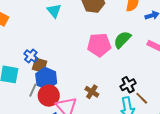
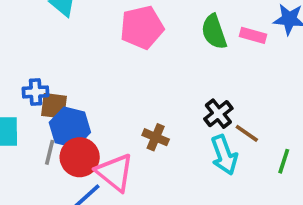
green semicircle: (122, 40) -> (214, 32), moved, turned -54
pink pentagon: (99, 45) -> (142, 27), moved
blue cross: (31, 56) -> (35, 92), turned -32

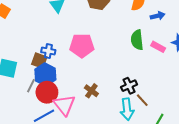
pink pentagon: (142, 27) -> (82, 46), moved
blue cross: (35, 92) -> (48, 51), moved

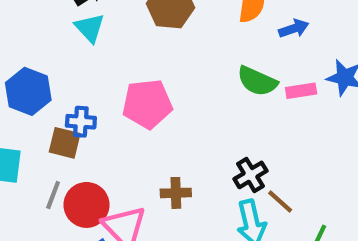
green semicircle: (137, 40) -> (257, 81), turned -54
pink rectangle: (158, 47) -> (301, 91), turned -32
blue hexagon: (45, 75) -> (28, 91), moved
brown cross: (91, 91) -> (176, 193), turned -32

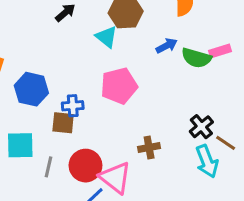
cyan triangle: (90, 28) -> (106, 37), moved
blue arrow: (294, 28) -> (167, 46), moved
pink rectangle: (301, 91) -> (220, 51), moved
gray line: (53, 195) -> (49, 167), moved

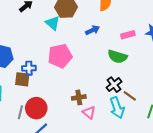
green semicircle: (196, 58) -> (117, 57), moved
gray line: (49, 167) -> (20, 112), moved
pink triangle: (115, 178) -> (89, 112), moved, size x0.6

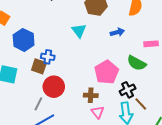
cyan triangle: (53, 23) -> (79, 31), moved
pink pentagon: (60, 56) -> (106, 72), moved, turned -30
red circle: (36, 108) -> (54, 87), moved
gray line: (20, 112) -> (38, 104), moved

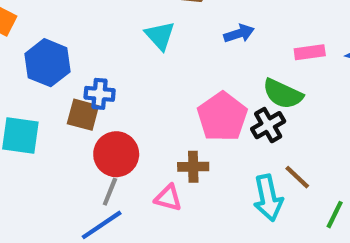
black cross: (128, 90) -> (268, 125), moved
gray line: (38, 104) -> (110, 192), moved
pink triangle: (98, 112) -> (168, 198), moved, turned -32

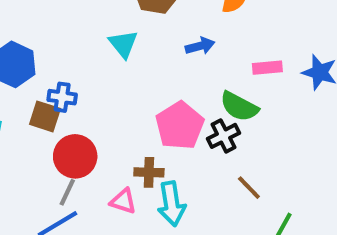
cyan arrow: (268, 198) -> (172, 204), moved

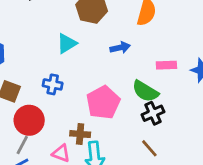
cyan triangle: (123, 44) -> (67, 43), turned 35
blue cross: (62, 97) -> (53, 84), moved
black cross: (223, 136) -> (153, 113), moved

